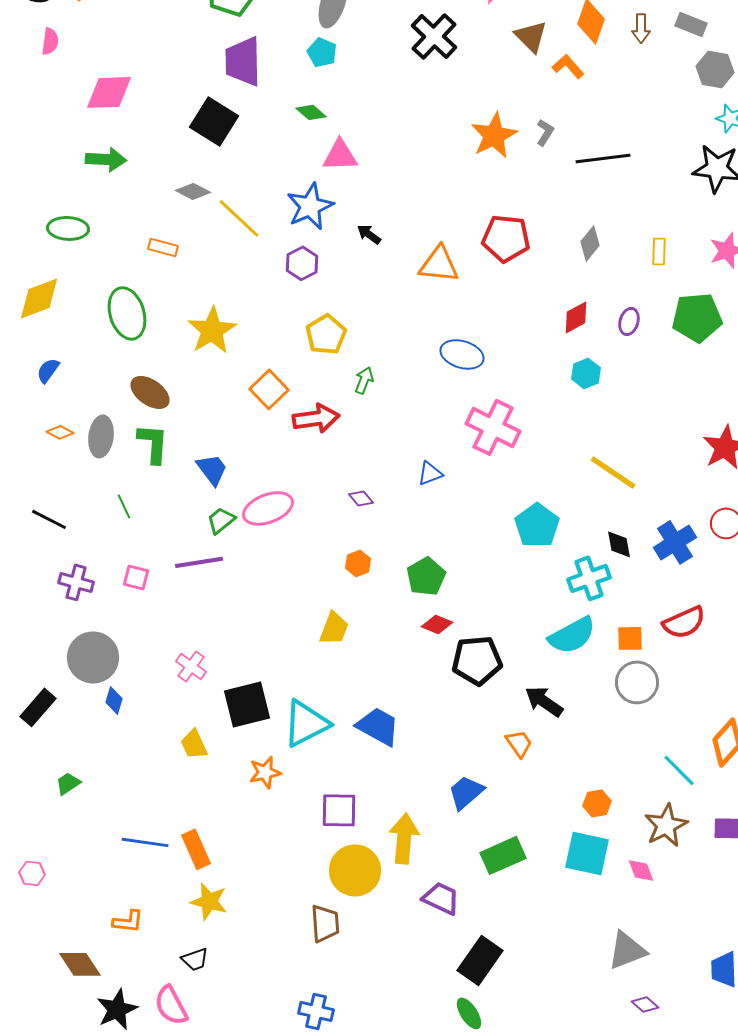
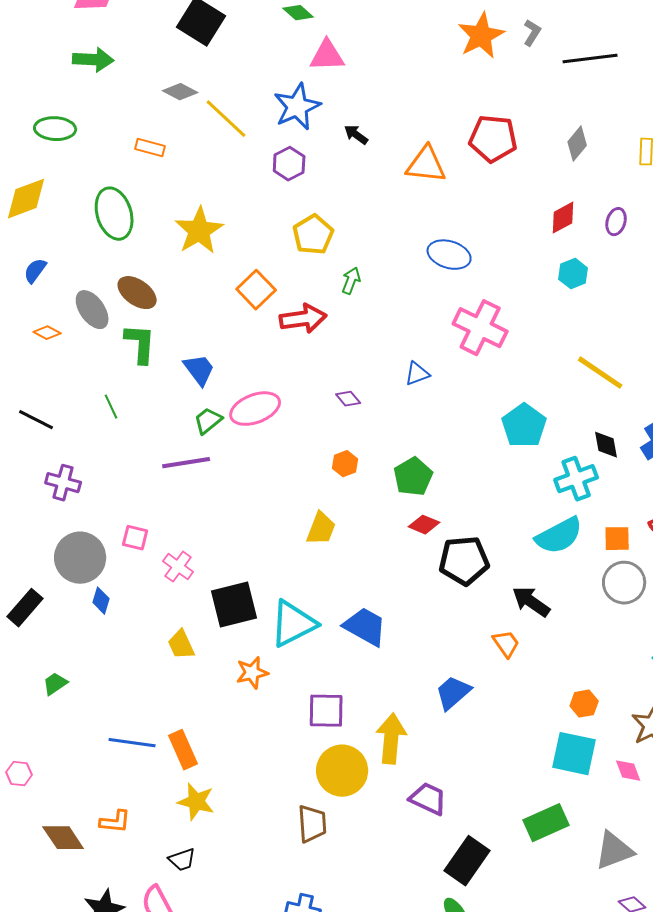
gray ellipse: (101, 436) -> (92, 310), moved, turned -42
pink square: (136, 577) -> (135, 538), moved
green rectangle: (503, 855) -> (546, 823), moved
brown diamond: (80, 964) -> (63, 838), moved

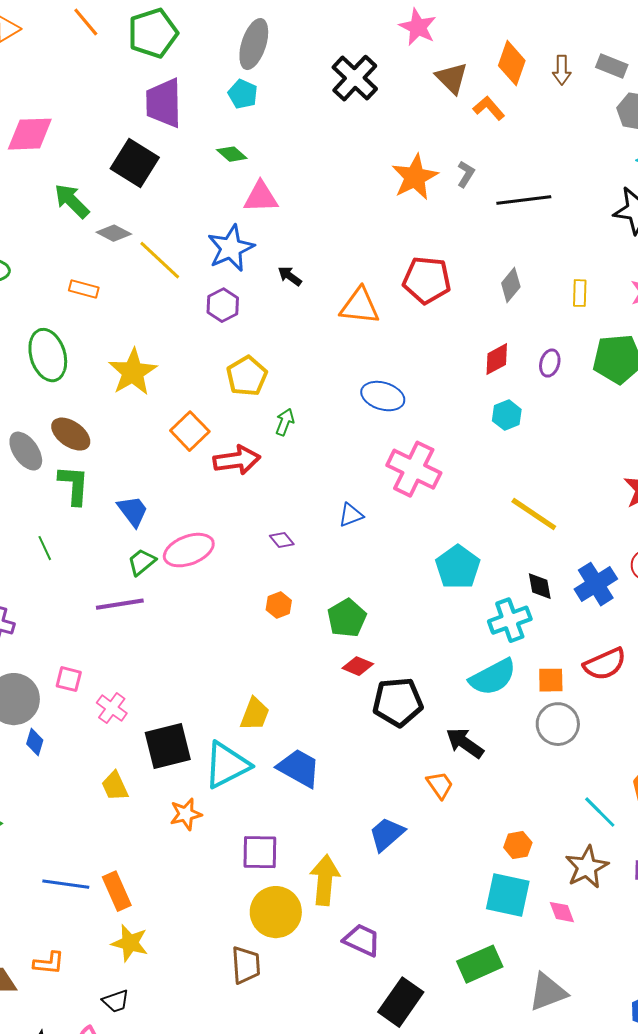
green arrow: (93, 60) -> (72, 201), moved, turned -138
yellow trapezoid: (321, 529) -> (255, 714), moved

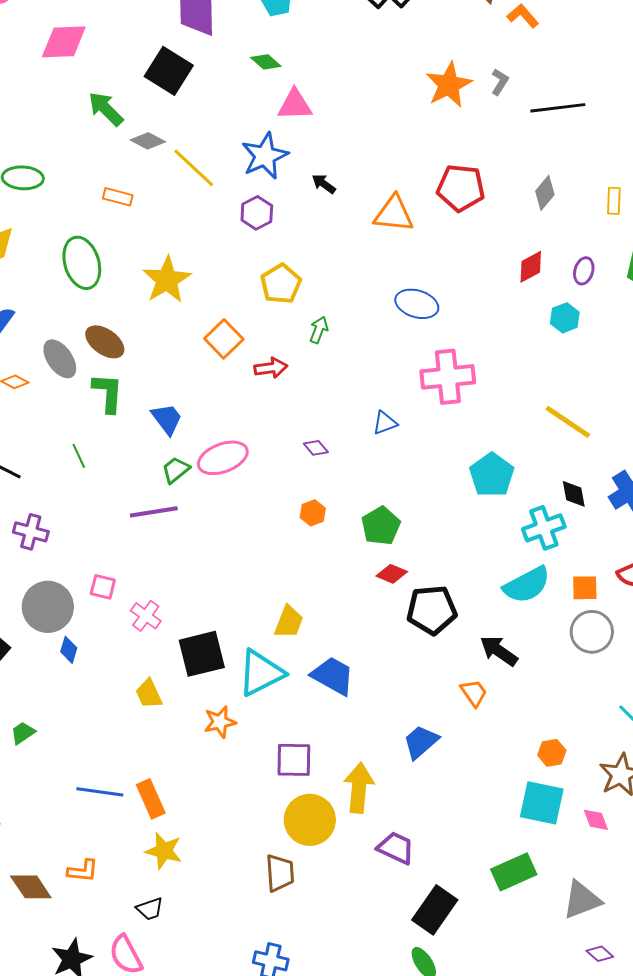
cyan hexagon: (507, 415) -> (565, 318), moved
red arrow: (237, 460) -> (271, 368), size x0.7
pink cross: (414, 469) -> (448, 377), turned -32

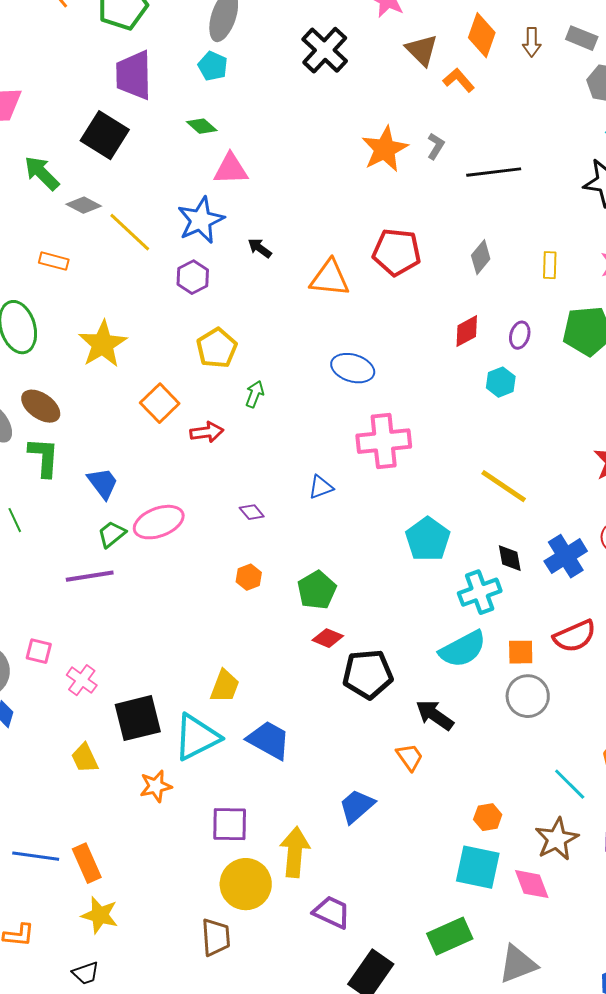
pink diamond: (596, 820) -> (532, 884), size x1.4

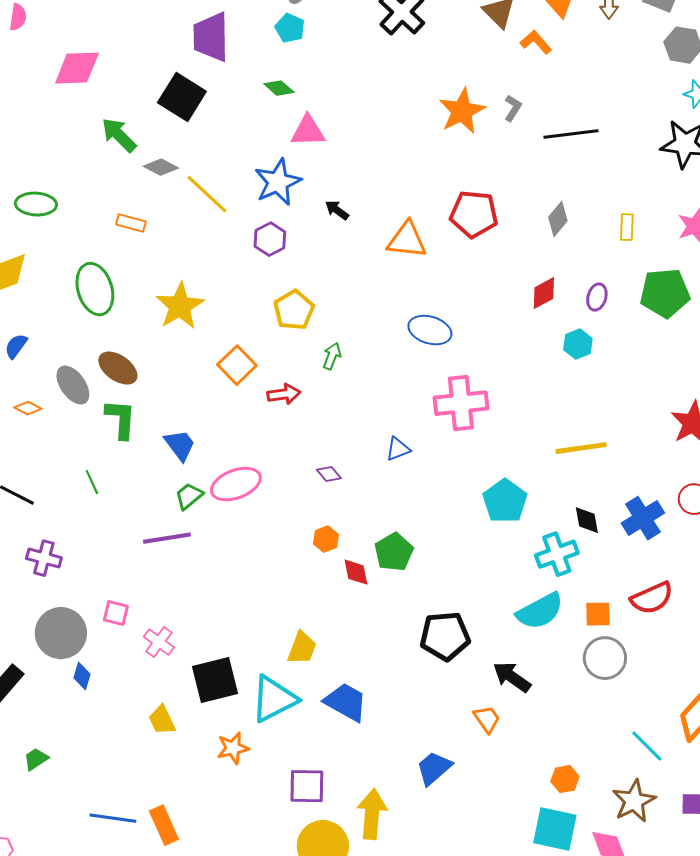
yellow line: (504, 486) -> (581, 448), turned -42
red diamond: (328, 638) -> (356, 572), moved, turned 56

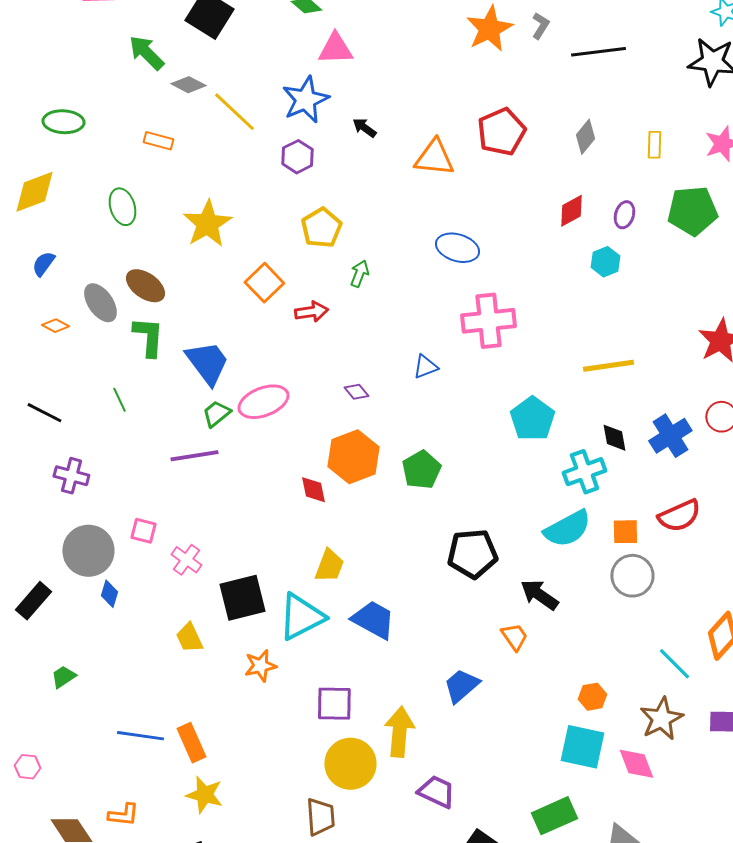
red pentagon: (474, 214) -> (501, 132), turned -30
green ellipse: (95, 289) -> (122, 207), size x0.7
blue trapezoid: (180, 445) -> (207, 363), size x1.4
orange hexagon: (326, 539) -> (353, 457), size x2.0
red diamond: (356, 572) -> (313, 490), moved

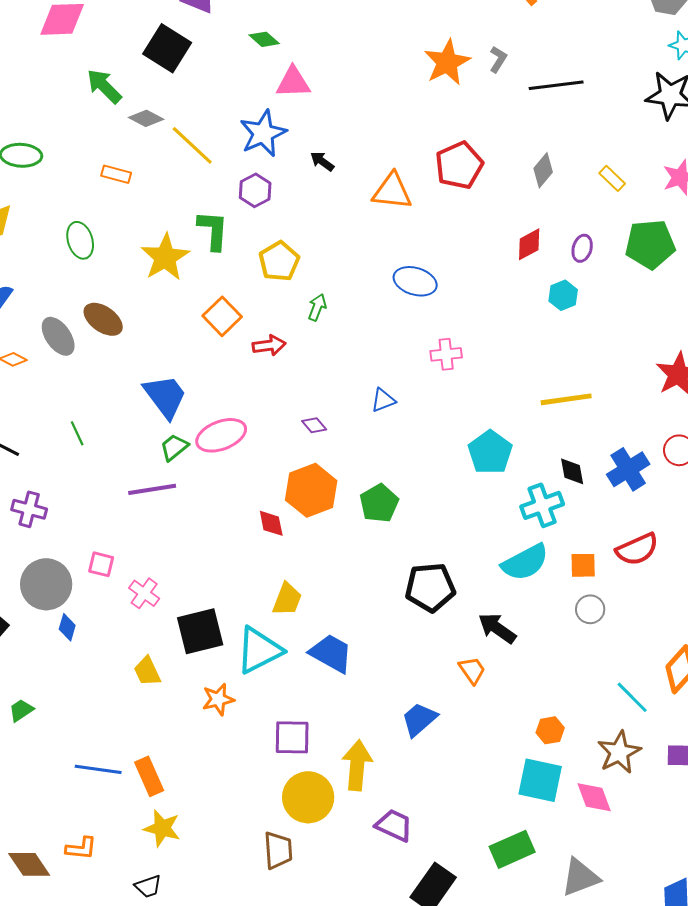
yellow rectangle: (654, 145) -> (612, 178), turned -48
pink cross: (488, 321) -> (446, 354), size x0.6
green L-shape: (148, 337) -> (213, 230), moved
gray circle: (632, 576) -> (590, 609), size x0.7

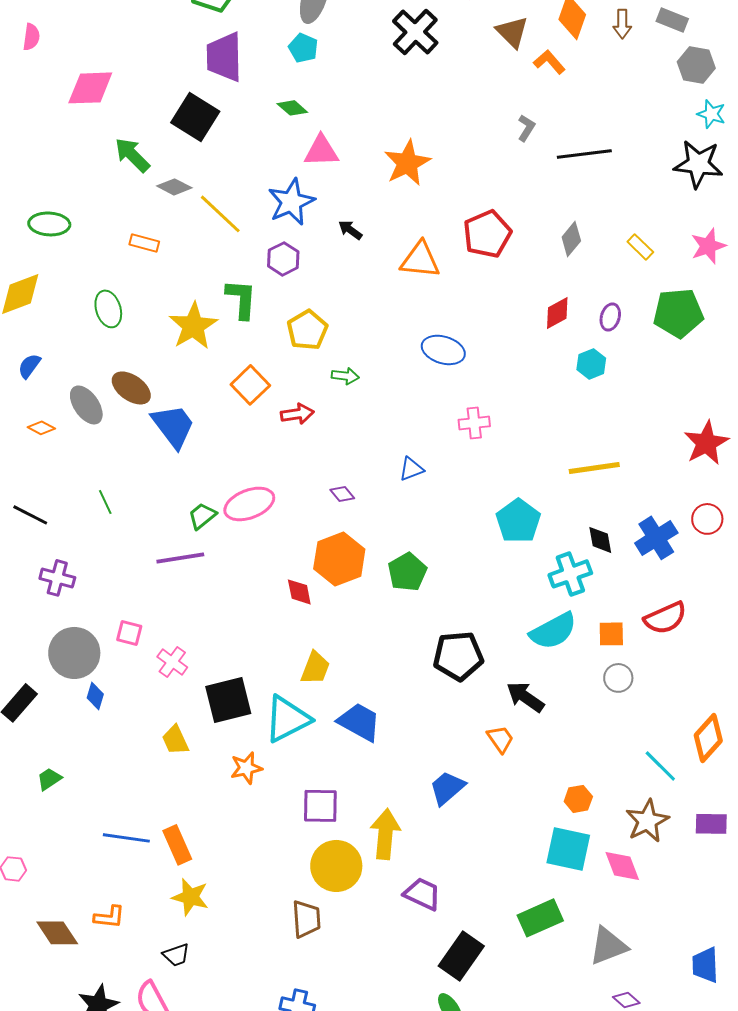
orange star: (447, 62) -> (407, 163), moved
green arrow: (317, 307) -> (345, 376), turned 76
blue trapezoid: (165, 396) -> (173, 426), moved

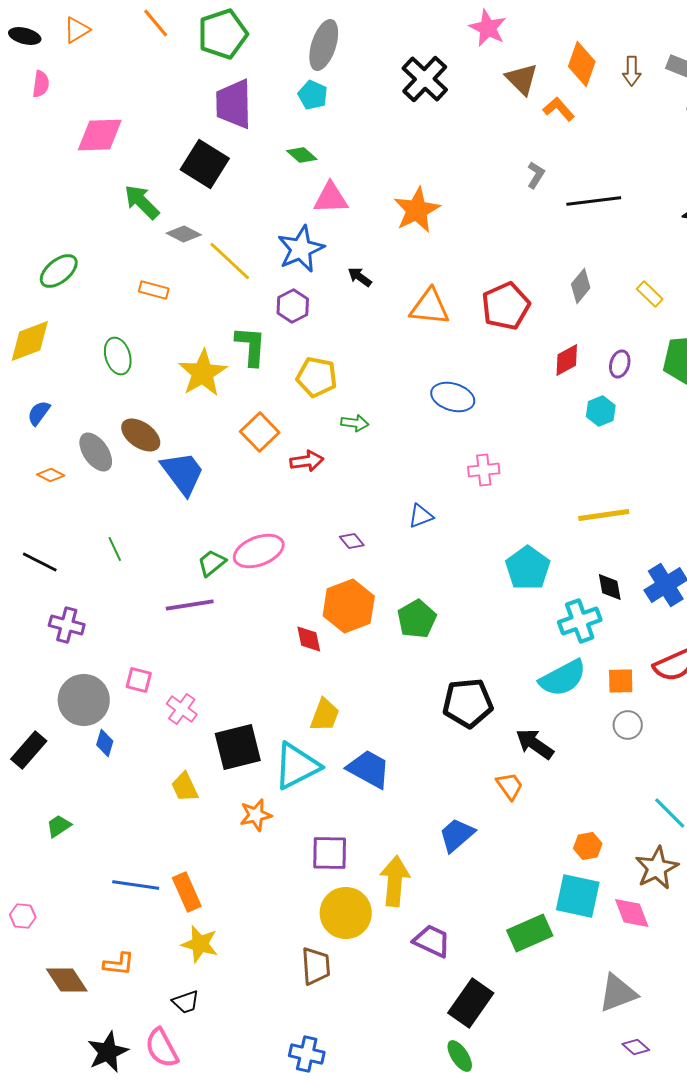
green ellipse: (49, 224) -> (59, 271), turned -42
red pentagon: (487, 234) -> (506, 306), moved
yellow pentagon: (307, 330) -> (317, 377), turned -30
green rectangle: (540, 918) -> (530, 933), moved

